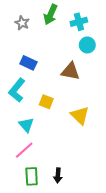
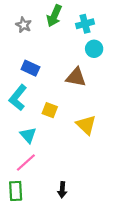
green rectangle: (32, 176) -> (16, 191), moved

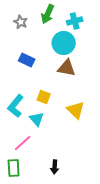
cyan circle: (94, 49) -> (64, 43), moved, size x1.5
cyan L-shape: (18, 98) -> (16, 106), moved
cyan triangle: (28, 135) -> (37, 119), moved

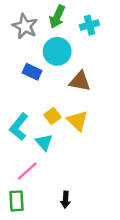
gray star: (21, 22) -> (25, 26), size x1.5
cyan circle: (64, 43) -> (57, 51), moved
yellow square: (44, 97) -> (52, 116), turned 32
yellow triangle: (76, 110) -> (77, 121), moved

